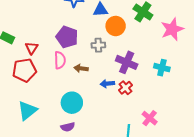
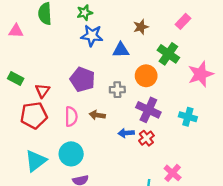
orange circle: (116, 26) -> (146, 76), moved
pink semicircle: (60, 60) -> (71, 117), moved
cyan circle: (72, 103) -> (71, 154), moved

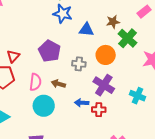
brown star: (141, 27) -> (113, 22), moved
red cross: (146, 138) -> (99, 110), turned 32
cyan circle: (71, 154) -> (44, 106), moved

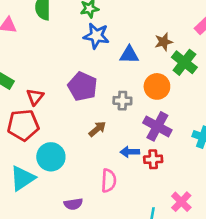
pink semicircle: (35, 82) -> (109, 181), moved
brown arrow: (58, 84) -> (97, 129), turned 128
cyan circle: (44, 106) -> (51, 157), moved

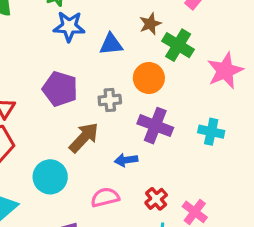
brown arrow: (97, 129) -> (84, 138), size x1.5
cyan circle: (51, 157) -> (50, 177), moved
red cross: (153, 159) -> (156, 199), moved, turned -30
pink semicircle: (109, 181) -> (105, 197), turned -100

